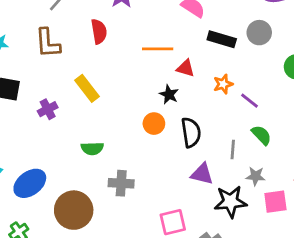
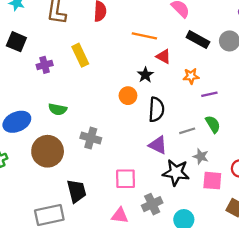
purple line: (249, 101) -> (209, 94), turned -63
green semicircle: (92, 148) -> (58, 109), moved
gray line: (233, 149) -> (187, 131), turned 56

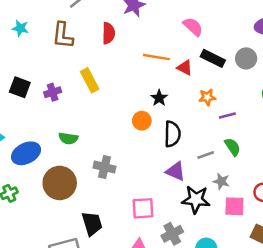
black square: (16, 42) -> (20, 87), moved
red triangle: (164, 57) -> (185, 68), moved

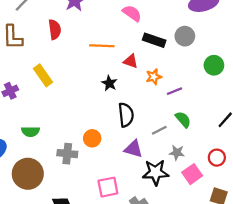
red triangle: (185, 68) -> (131, 61), moved
orange circle: (142, 121) -> (92, 138), moved
pink square: (234, 206) -> (192, 174), turned -30

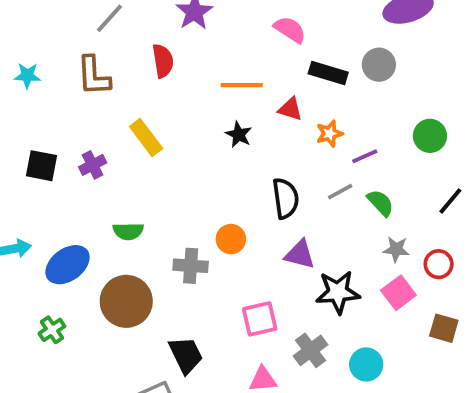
green circle: (214, 65) -> (430, 136), moved
black star: (109, 83) -> (239, 135), moved
gray line: (159, 130) -> (340, 192), moved
gray star: (177, 153) -> (396, 249), moved

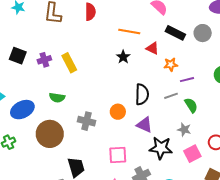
yellow rectangle: (146, 137) -> (69, 63), moved
orange circle: (231, 239) -> (118, 112), moved
gray star: (396, 249) -> (184, 130), moved

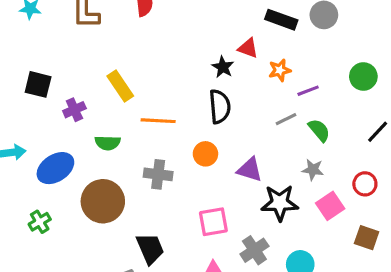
orange line: (129, 31) -> (158, 121), moved
black star: (123, 57) -> (223, 67), moved
purple cross: (44, 60) -> (74, 110), moved
black semicircle: (142, 94) -> (220, 107), moved

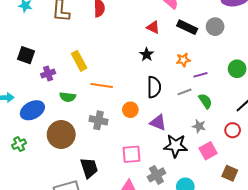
red triangle: (248, 48) -> (153, 27), moved
black semicircle: (220, 107) -> (154, 87), moved
red circle: (365, 184) -> (233, 130), moved

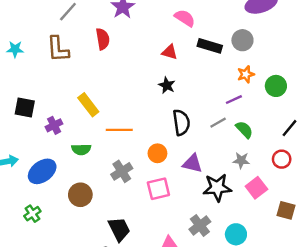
orange star: (183, 60) -> (246, 74), moved
gray cross: (98, 120) -> (122, 171), turned -36
brown circle: (61, 134) -> (80, 195), size x0.7
pink square: (132, 154) -> (158, 189), moved

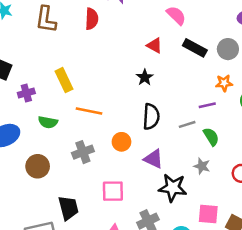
pink square: (256, 188) -> (208, 214), moved, turned 30
pink square: (158, 189) -> (113, 191), moved

